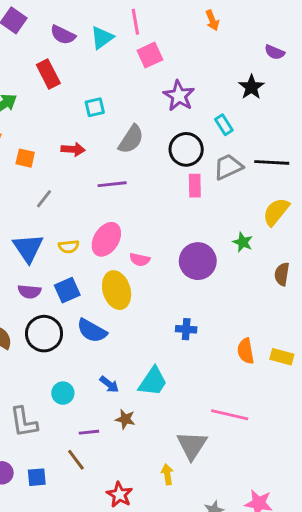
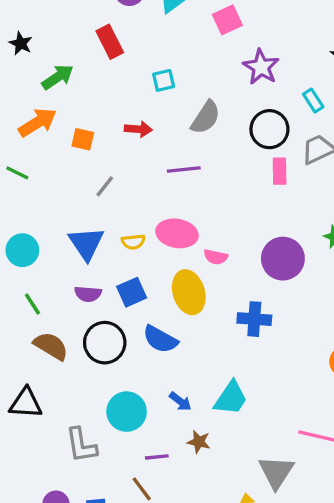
pink ellipse: (106, 239) -> (177, 233), turned 68
blue cross: (186, 329) -> (254, 319), moved, size x1.4
cyan circle: (63, 393) -> (127, 412), size x1.5

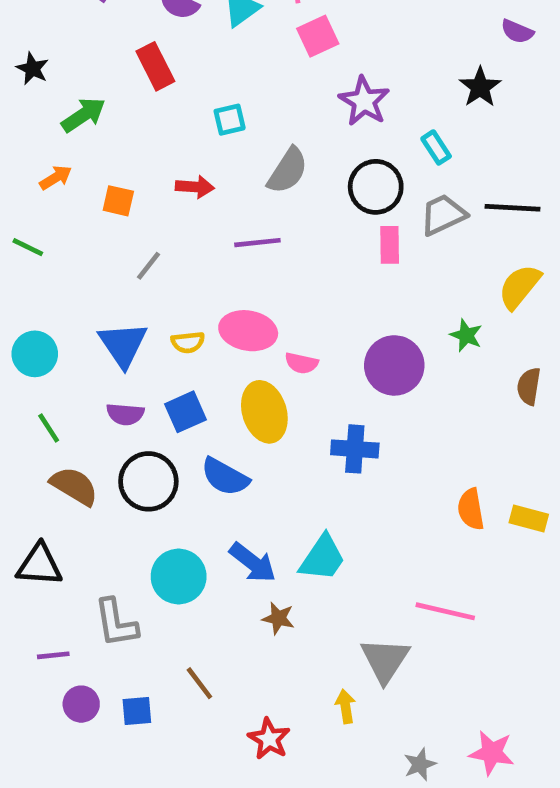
orange arrow: (37, 122) -> (56, 178), size x0.6
blue arrow: (180, 401) -> (253, 563), size x1.5
purple line: (157, 457) -> (53, 655), moved

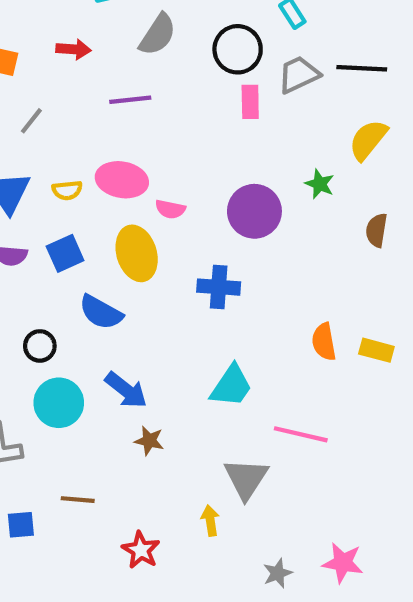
black circle: (148, 481) -> (40, 346), moved, size x0.6
cyan trapezoid: (322, 558) -> (231, 386), moved
brown line: (199, 683) -> (78, 500), turned -48

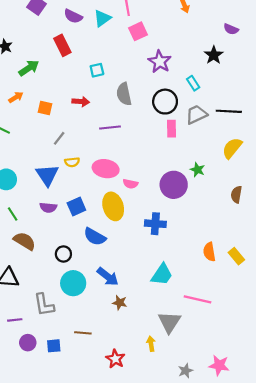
gray semicircle: (158, 35) -> (124, 94), turned 135
green star: (320, 184) -> (197, 170), moved
yellow semicircle: (67, 190) -> (72, 162), moved
yellow rectangle: (376, 350) -> (236, 256), turned 35

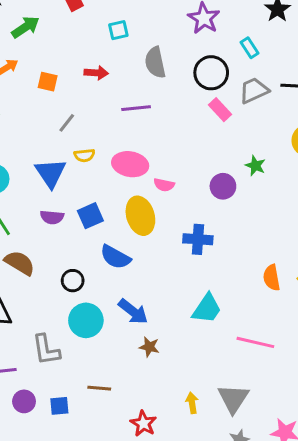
pink rectangle: (172, 129) -> (220, 110), turned -42
purple circle: (174, 185) -> (223, 186), size x0.7
gray triangle: (169, 322) -> (233, 398), moved

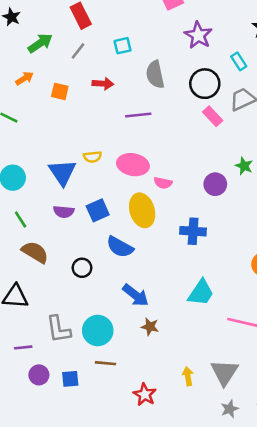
gray line: (67, 123) -> (78, 51), moved
cyan circle: (86, 320) -> (98, 331), moved

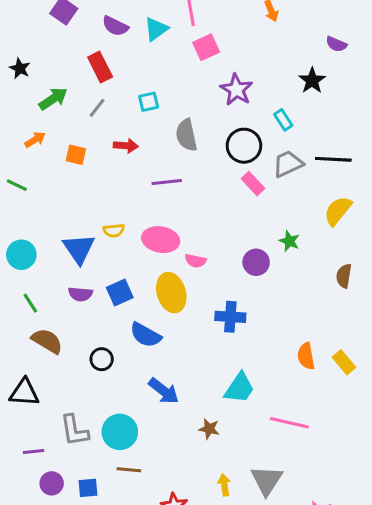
brown star: (150, 327) -> (209, 429), moved

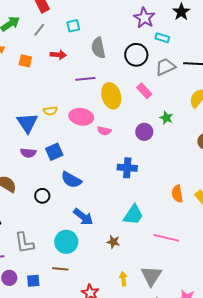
purple star: (236, 90) -> (144, 18), moved
cyan rectangle: (283, 120) -> (162, 38), turned -40
pink rectangle: (253, 184) -> (144, 91), moved
yellow ellipse: (171, 293) -> (111, 96), moved
cyan circle: (120, 432) -> (66, 242), moved

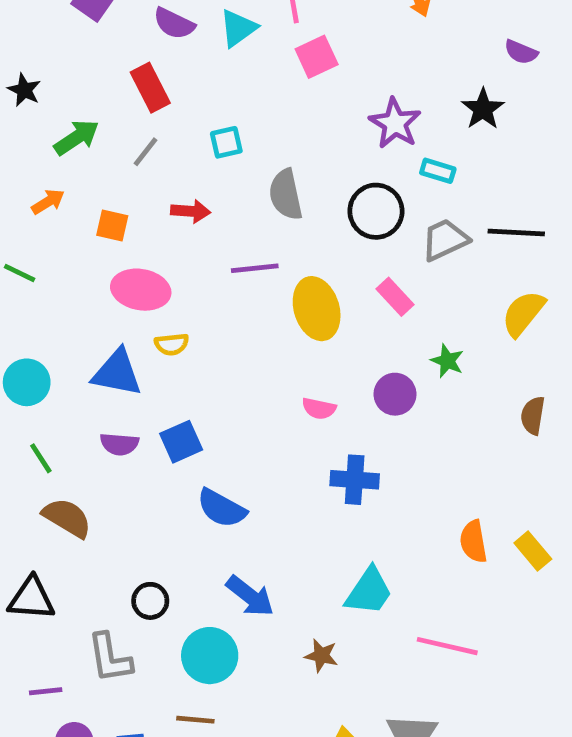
pink ellipse: (81, 117) -> (141, 290), moved
blue triangle: (27, 123) -> (117, 373), turned -45
pink semicircle: (104, 131) -> (319, 408), moved
black circle: (42, 196) -> (150, 601), moved

